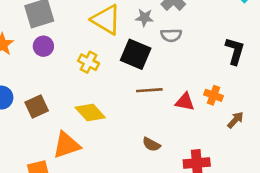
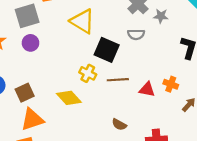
gray star: (144, 18) -> (161, 16), moved
yellow cross: (89, 62) -> (88, 73), moved
orange triangle: (66, 145) -> (32, 119), moved

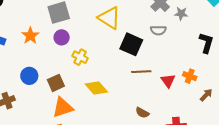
yellow cross: (88, 73) -> (80, 57), moved
red triangle: (147, 89) -> (168, 81), turned 42

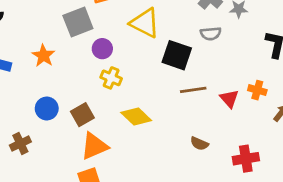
purple circle: (62, 37) -> (102, 49), moved

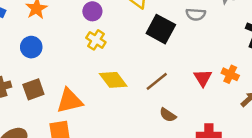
brown line: (193, 90) -> (157, 81), moved, turned -40
blue circle: (47, 108) -> (31, 47), moved
brown square: (82, 115) -> (33, 89), moved

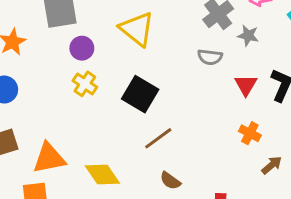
black square: (161, 29) -> (140, 94), moved
red triangle: (203, 78) -> (246, 85), moved
yellow diamond: (113, 80) -> (102, 174), moved

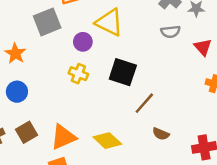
purple circle: (82, 48) -> (83, 42), moved

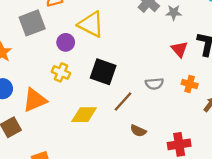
gray semicircle: (170, 32) -> (154, 84), moved
orange triangle: (63, 137) -> (35, 100), moved
yellow diamond: (107, 141) -> (84, 115), moved, turned -44

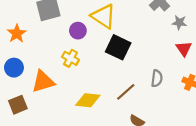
gray star: (174, 13) -> (179, 23), moved
black square: (103, 72) -> (118, 47), moved
gray semicircle: (154, 84) -> (157, 78), turned -84

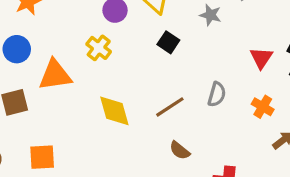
gray star: (179, 23) -> (210, 15), moved
black square: (118, 47) -> (168, 42), size x0.6
yellow diamond: (88, 100) -> (114, 111), turned 60

